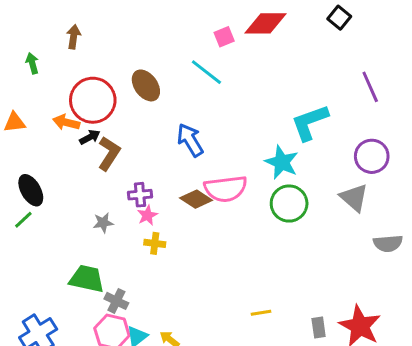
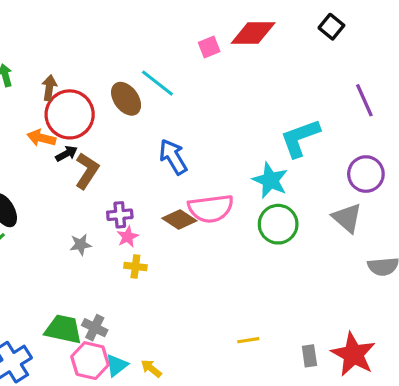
brown arrow: (74, 37) -> (49, 88), moved
cyan line: (206, 72) -> (157, 83), moved
green trapezoid: (87, 279) -> (63, 329), moved

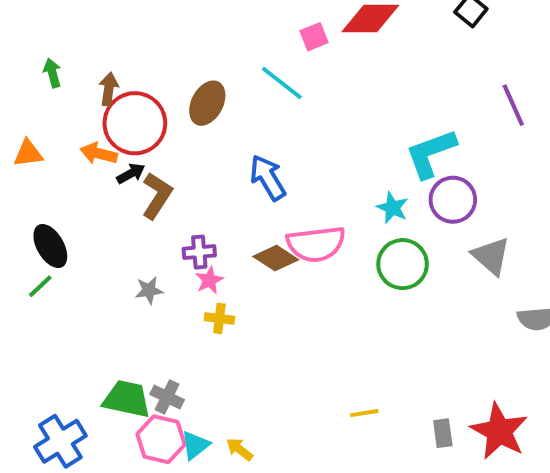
cyan line: (157, 83) -> (282, 83), moved
brown ellipse: (126, 99) -> (207, 103), turned 64
purple circle: (366, 174) -> (453, 200), moved
cyan star: (270, 180) -> (392, 208), size x0.7

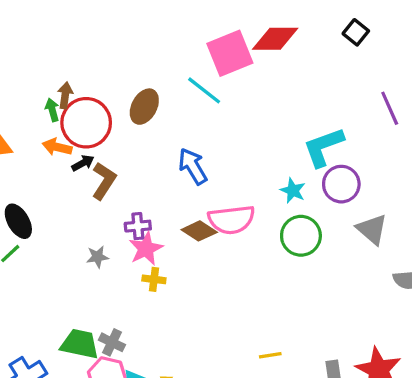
pink square: (314, 37) -> (230, 53), size x2.0
green arrow: (52, 73) -> (52, 110), moved
pink star: (209, 280) -> (146, 249), size x1.5

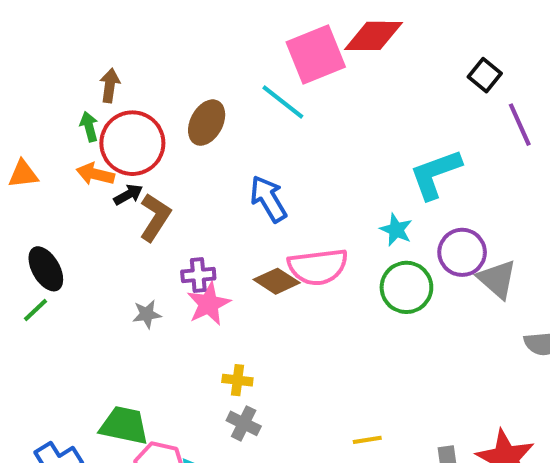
black square: (356, 32) -> (485, 75), moved
brown arrow: (65, 95) -> (110, 85), moved
purple circle: (341, 184) -> (462, 252), moved
yellow cross: (154, 279) -> (237, 380), moved
gray cross: (112, 342) -> (244, 423), moved

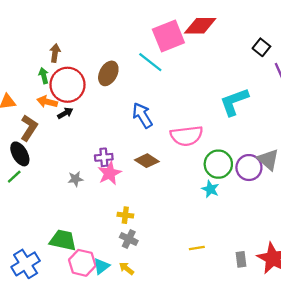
brown L-shape: (155, 217) -> (29, 128), moved
cyan star: (396, 230) -> (210, 189), moved
purple circle: (462, 252) -> (249, 168), moved
pink semicircle: (318, 267) -> (187, 136), moved

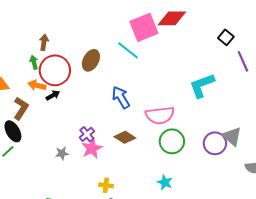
purple cross: (104, 157) -> (87, 134), turned -35
green circle: (218, 164) -> (172, 141), moved
cyan star: (210, 189) -> (165, 182), moved

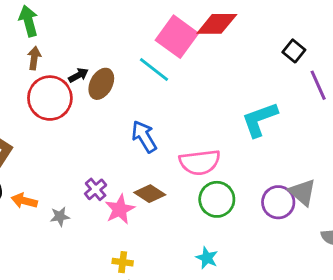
pink square: (144, 27) -> (177, 37), turned -32
green arrow: (34, 62) -> (28, 21), moved, size x1.5
orange arrow: (37, 85) -> (24, 201), moved
black arrow: (53, 95) -> (78, 75), moved
pink star: (92, 148) -> (120, 209), moved

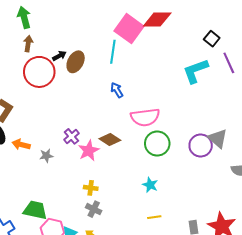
cyan line: (154, 70) -> (113, 52), turned 60
cyan L-shape: (260, 119) -> (196, 71), moved
blue arrow: (144, 137) -> (117, 90), moved, size x0.7

